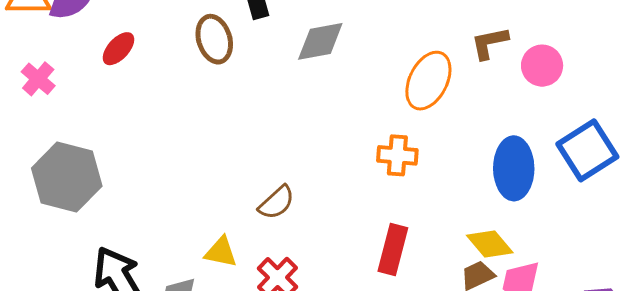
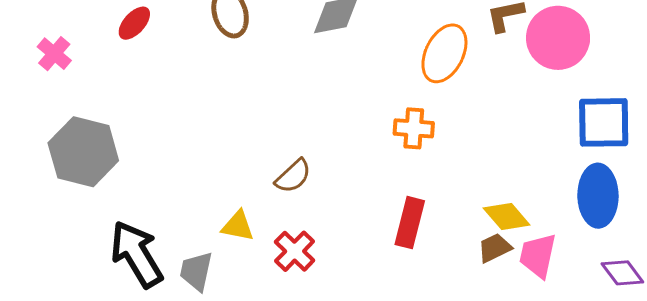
pink circle: (542, 66) -> (558, 38), size x1.5
blue square: (587, 150) -> (604, 122), turned 32
blue ellipse: (514, 168) -> (598, 196), moved

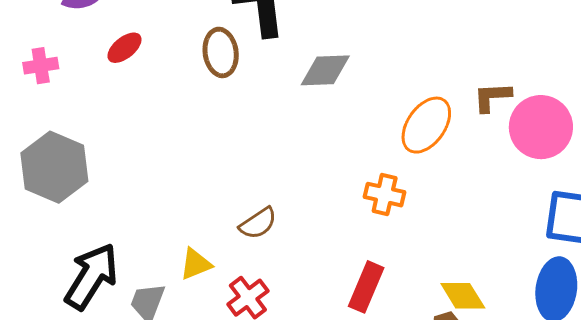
pink cross: (54, 54) -> (41, 66), turned 32
yellow triangle: (238, 226) -> (196, 264), turned -42
black arrow: (137, 254) -> (91, 276), turned 54

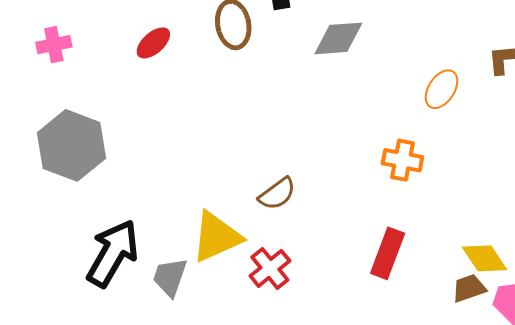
red ellipse: (124, 48) -> (153, 43), moved
orange ellipse: (426, 125) -> (442, 89), size x0.7
yellow triangle: (196, 264) -> (216, 237), size x1.6

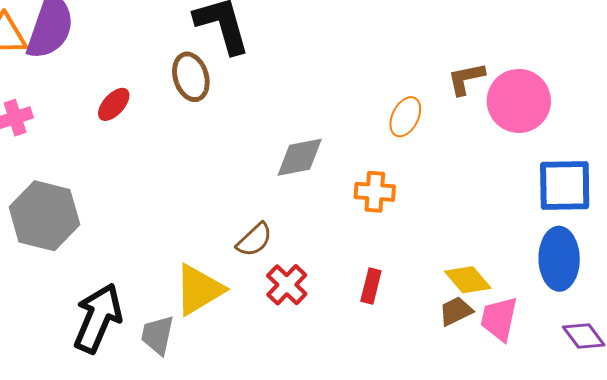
gray diamond: (338, 38) -> (300, 157), moved
red rectangle: (388, 253) -> (371, 286), size x0.7
red cross: (270, 268) -> (287, 285), moved

